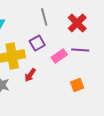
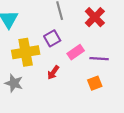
purple line: (80, 50) -> (99, 59), moved
red arrow: (30, 75) -> (53, 72), moved

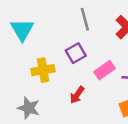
yellow cross: (26, 52) -> (43, 70), size x0.7

